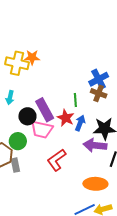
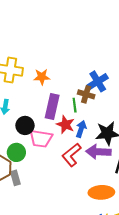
orange star: (32, 57) -> (42, 77), moved
brown cross: (99, 93) -> (86, 94), moved
purple rectangle: (45, 110) -> (52, 106), moved, turned 45
red L-shape: (57, 160) -> (72, 155), moved

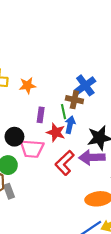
purple rectangle: (52, 106) -> (41, 115), size x0.6
blue arrow: (81, 129) -> (70, 125), moved

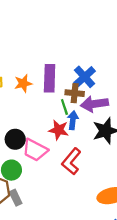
purple rectangle: (41, 115) -> (50, 78), moved, size x1.6
pink trapezoid: (32, 149) -> (35, 150), turned 30
purple arrow: (92, 157) -> (94, 104), moved

